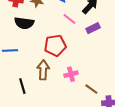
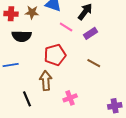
pink cross: (71, 74) -> (70, 98), moved
brown line: (91, 89) -> (94, 63), moved

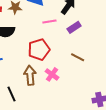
pink line: (66, 27) -> (49, 21), turned -40
pink cross: (70, 98) -> (52, 74), moved, turned -32

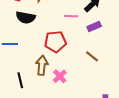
pink cross: (52, 74) -> (60, 76), moved

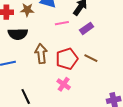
red pentagon: (55, 42) -> (67, 59), moved
brown arrow: (42, 65) -> (41, 54), moved

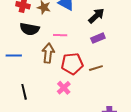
pink line: (62, 23) -> (60, 35), moved
brown line: (91, 58) -> (96, 68), turned -56

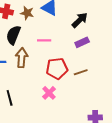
black semicircle: (30, 29) -> (13, 35), turned 102
brown arrow: (48, 53) -> (22, 58), moved

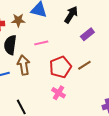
purple rectangle: (82, 42) -> (87, 34), moved

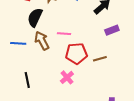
pink line: (41, 43) -> (64, 34), moved
brown arrow: (24, 65) -> (42, 41), turned -36

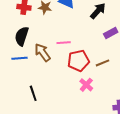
black semicircle: (35, 17) -> (22, 36), moved
pink cross: (67, 77) -> (86, 85), moved

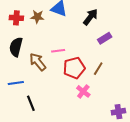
blue line: (19, 58) -> (16, 83), moved
brown line: (102, 63) -> (98, 69), turned -32

